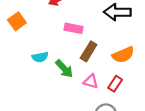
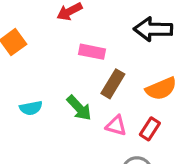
cyan semicircle: (40, 57) -> (31, 108), moved

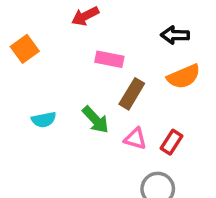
black arrow: (153, 29) -> (175, 35), size x0.7
orange semicircle: (161, 89) -> (184, 77), moved

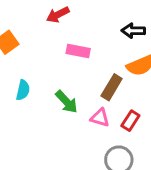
brown rectangle: (132, 94) -> (112, 87), moved
cyan semicircle: (44, 120) -> (23, 90), moved, turned -66

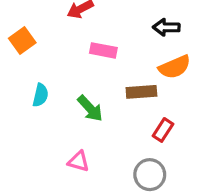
brown rectangle: (112, 87) -> (141, 92), turned 55
pink triangle: (100, 118) -> (79, 161), moved

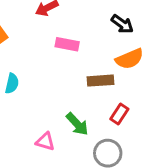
black arrow: (166, 27) -> (122, 24), turned -145
green arrow: (90, 108) -> (77, 124), moved

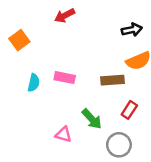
black arrow: (122, 24) -> (132, 30), turned -48
pink rectangle: (67, 44) -> (65, 78), moved

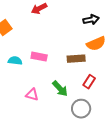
cyan semicircle: (34, 83) -> (15, 61), turned -96
pink triangle: (63, 134) -> (32, 95), moved

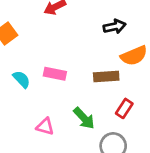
black arrow: (91, 20) -> (115, 27), moved
cyan semicircle: (15, 61) -> (22, 79), turned 40

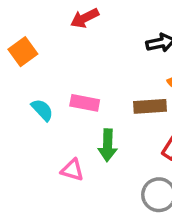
green arrow: (84, 118) -> (108, 145), moved, turned 45

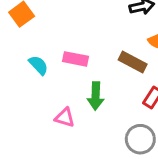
brown rectangle: (150, 106) -> (133, 62), turned 32

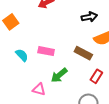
green arrow: (96, 96) -> (59, 75), turned 48

